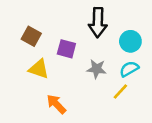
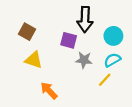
purple square: (66, 49) -> (69, 40), moved

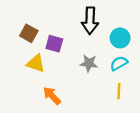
purple square: (69, 40) -> (54, 44), moved
yellow line: (105, 80) -> (119, 91), moved, turned -40

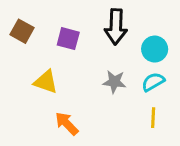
brown square: (29, 33) -> (22, 31), moved
purple square: (54, 44) -> (68, 39), moved

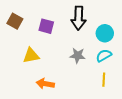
yellow triangle: (46, 82) -> (31, 55), turned -30
orange arrow: (67, 124) -> (45, 84), turned -36

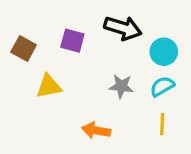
black arrow: (79, 18) -> (123, 28), turned -75
brown square: (15, 21) -> (24, 49), moved
orange arrow: (45, 84) -> (96, 130), moved

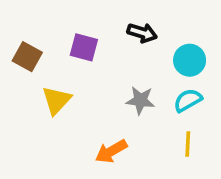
black arrow: (123, 28) -> (142, 33), size x0.7
yellow triangle: (49, 86) -> (56, 100), turned -36
orange arrow: (96, 130) -> (111, 151), turned -40

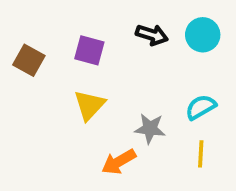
cyan circle: (190, 60) -> (203, 35), moved
yellow triangle: (56, 100) -> (89, 105), moved
gray star: (140, 100) -> (150, 129), moved

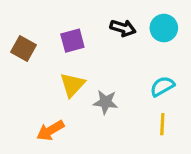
purple square: (89, 50) -> (72, 41), turned -30
gray star: (150, 129) -> (106, 102), moved
orange arrow: (119, 162) -> (50, 130), moved

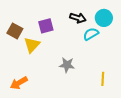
yellow triangle: (72, 85) -> (32, 45), moved
cyan semicircle: (162, 86) -> (91, 34), moved
orange arrow: (50, 130) -> (19, 83), moved

